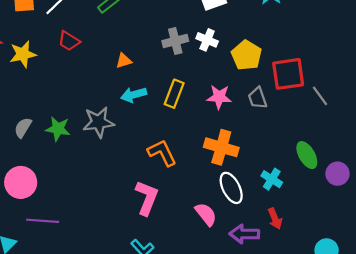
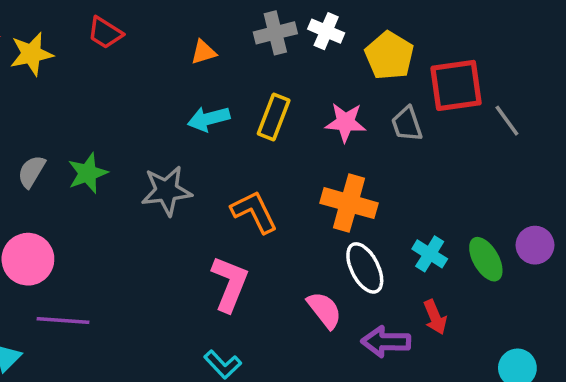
orange triangle: (124, 61) -> (203, 52), moved
gray star: (99, 122) -> (167, 191), moved
green star: (58, 129) -> (88, 173), turned -30
green ellipse: (307, 155) -> (486, 259), moved

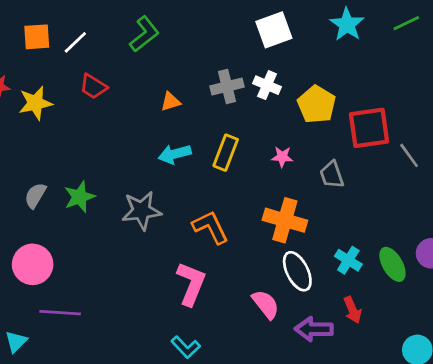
pink star: (345, 122) -> (282, 157), size x0.7
gray trapezoid: (407, 124) -> (332, 175), moved

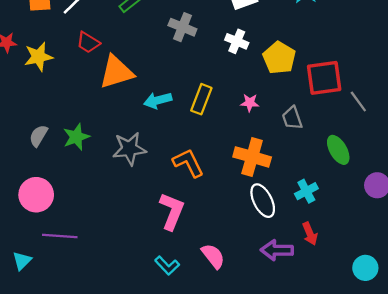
gray cross: (227, 86) -> (182, 27), moved, turned 36
orange triangle: (170, 102) -> (116, 72), moved, size x2.0
cyan cross: (348, 260) -> (306, 191), turned 30
green ellipse: (392, 264) -> (338, 150), moved
pink semicircle: (266, 304) -> (213, 256), moved

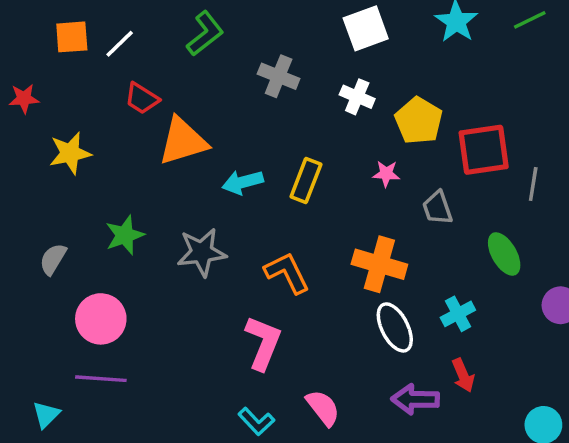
yellow star: (38, 57) -> (70, 153), moved
gray line: (358, 101) -> (533, 184), turned 45
pink star: (250, 103) -> (386, 174), moved
gray semicircle: (38, 136) -> (53, 259), moved
pink circle: (36, 195) -> (101, 319), moved

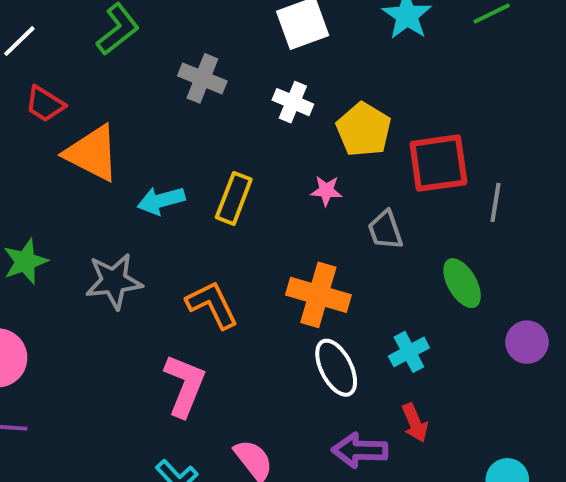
orange triangle: (183, 141) -> (92, 153), turned 44

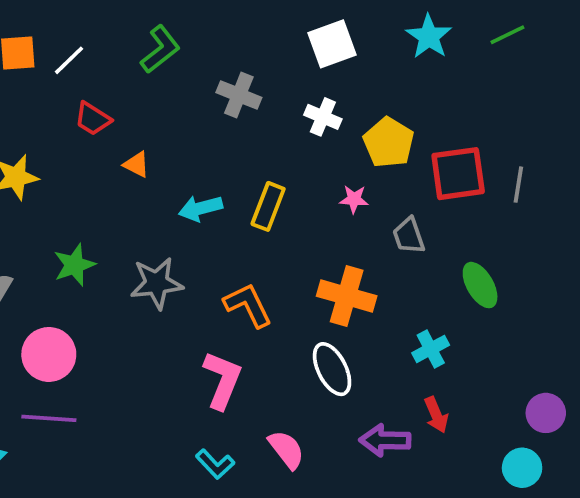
orange triangle: (92, 153) -> (137, 164), size x0.5
gray line: (496, 202) -> (518, 185), moved
purple circle: (527, 342) -> (546, 413), moved
white ellipse: (336, 368) -> (332, 369), moved

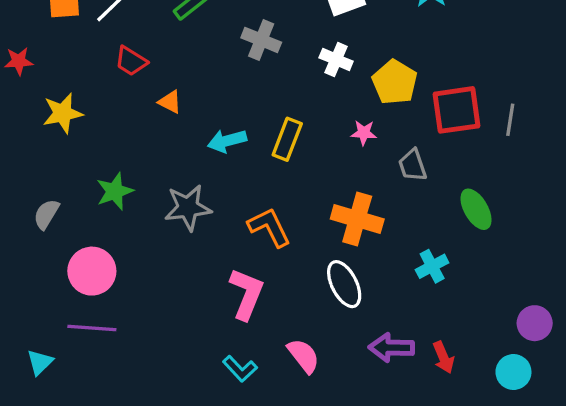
red arrow: (436, 415) -> (443, 357), moved

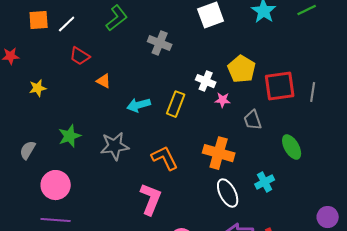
white cross: (336, 59) -> (206, 81), moved
yellow star: (63, 113) -> (38, 88), size x0.7
white ellipse: (344, 284) -> (228, 193), moved

